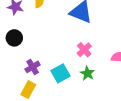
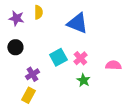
cyan square: (61, 73) -> (58, 57), moved

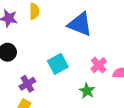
pink cross: (80, 58) -> (99, 65), moved

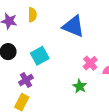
cyan square: (58, 64) -> (40, 56), moved

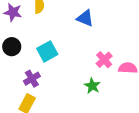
blue triangle: (73, 26) -> (85, 18), size x0.7

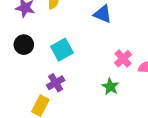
purple cross: (32, 79) -> (56, 83), moved

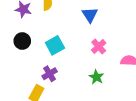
blue triangle: (103, 14) -> (90, 15), turned 35
pink cross: (123, 59) -> (99, 46), moved

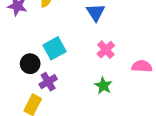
black circle: (22, 41) -> (30, 64), moved

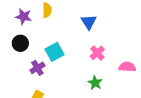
black circle: (30, 64) -> (20, 43), moved
purple cross: (48, 82) -> (37, 68), moved

